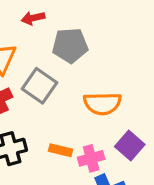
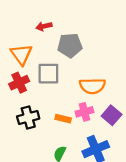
gray square: (39, 86) -> (48, 74), turned -35
pink cross: (91, 158) -> (84, 112), moved

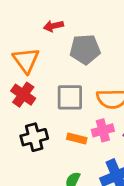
gray square: (48, 74) -> (70, 97), moved
red cross: (19, 83) -> (23, 95), turned -30

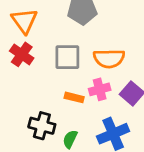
black cross: (34, 137) -> (42, 126), moved, turned 30

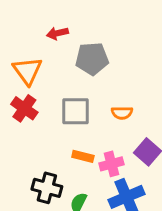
orange semicircle: (109, 58) -> (122, 113), size x0.6
pink cross: (100, 89) -> (111, 164), moved

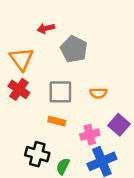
gray pentagon: (92, 59) -> (74, 49), turned 30
orange rectangle: (83, 156) -> (57, 121), moved

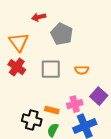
orange rectangle: (57, 121) -> (52, 110), moved

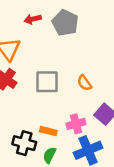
gray pentagon: (62, 34) -> (65, 23), moved
orange semicircle: (82, 70) -> (84, 83), turned 56

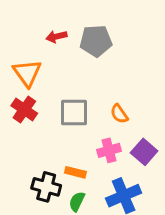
gray pentagon: (65, 23) -> (96, 41), turned -30
pink cross: (76, 124) -> (109, 150), moved

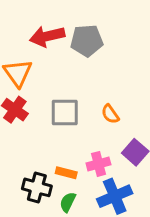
red arrow: (56, 36) -> (47, 36), size x1.6
pink cross: (109, 150) -> (98, 164), moved

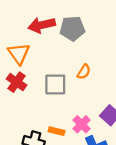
orange semicircle: (110, 114) -> (84, 72), moved, turned -112
pink cross: (98, 164) -> (82, 124), turned -30

